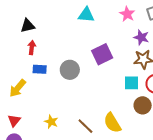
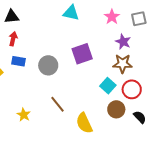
cyan square: (131, 83) -> (108, 86), turned 35
brown line: (85, 126) -> (57, 104), moved

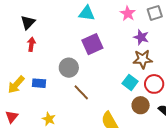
black triangle: (12, 17) -> (28, 22), turned -35
purple square: (82, 54) -> (92, 44), moved
blue rectangle: (18, 61) -> (39, 83), moved
brown line: (57, 104) -> (81, 92), moved

